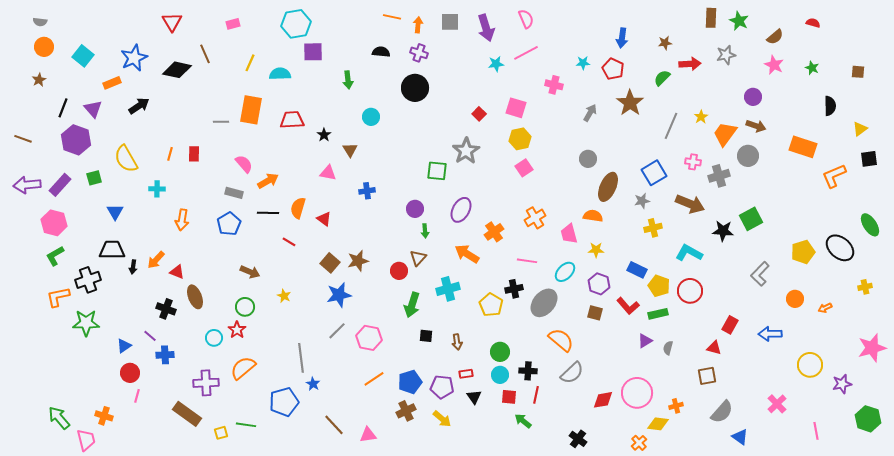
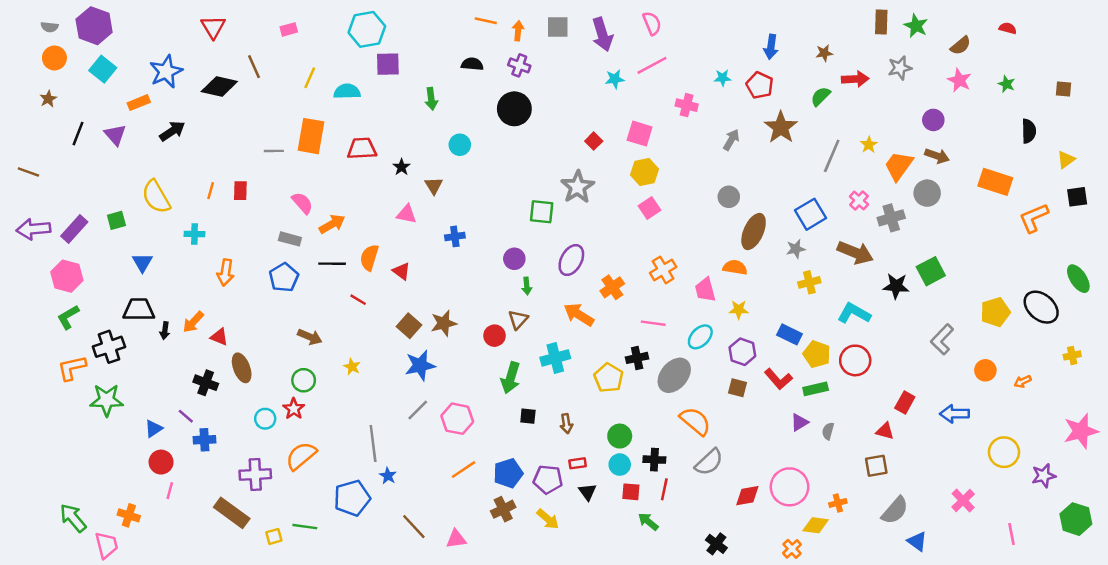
purple hexagon: (76, 140) -> (94, 26), moved
pink cross: (693, 162) -> (859, 201), turned 35

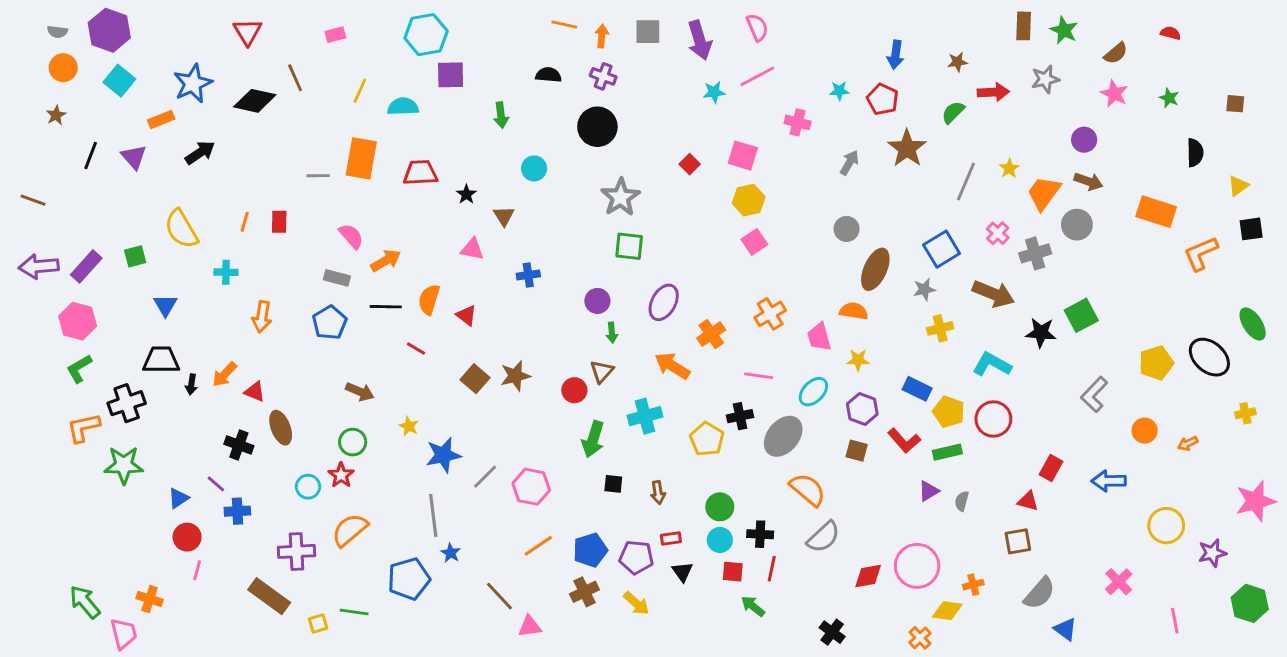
gray star: (578, 187) -> (620, 197), moved
blue star: (420, 365) -> (443, 455), moved
brown line: (414, 527) -> (500, 596), moved

